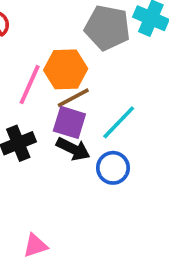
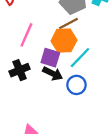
orange hexagon: (66, 69) -> (64, 41), moved
brown line: (73, 98) -> (69, 23), moved

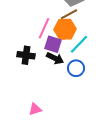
pink line: (26, 35) -> (44, 28), moved
black cross: (20, 70) -> (26, 55), turned 30

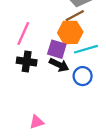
pink line: (44, 28) -> (23, 34), moved
cyan line: (79, 44) -> (86, 49), turned 30

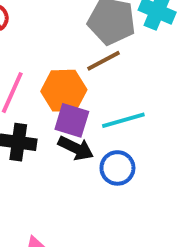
orange hexagon: (70, 32) -> (64, 91), moved

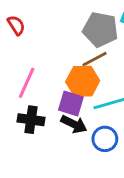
orange hexagon: (64, 91) -> (83, 81), moved

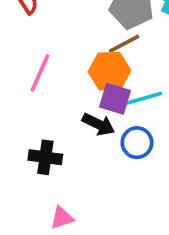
purple square: (71, 103) -> (115, 99), moved
black cross: (31, 120) -> (45, 157), moved

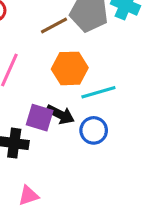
brown line: (124, 44) -> (54, 25), moved
purple square: (115, 99) -> (40, 118), moved

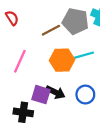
cyan line: (98, 92) -> (82, 56), moved
blue circle: (94, 130) -> (85, 95), moved

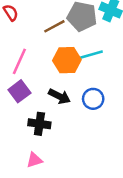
purple square: (41, 95) -> (19, 91), moved, turned 36
black cross: (23, 112) -> (39, 124), moved

